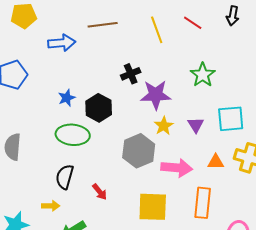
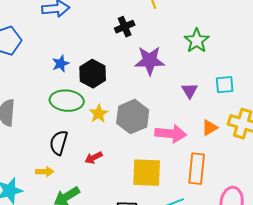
black cross: (131, 74) -> (125, 27), moved
cyan square: (231, 119) -> (225, 85), size x0.7
yellow star: (164, 126) -> (99, 114), moved
orange triangle: (216, 162) -> (210, 128), turned -30
red arrow: (100, 192) -> (94, 158), turned 102

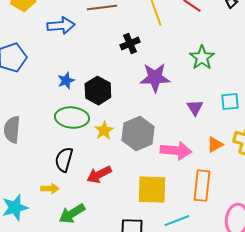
red arrow: (94, 158) -> (99, 175), size x1.4

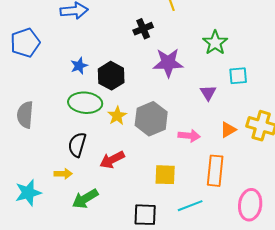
cyan square: (230, 102) -> (238, 76), moved
pink arrow: (176, 151) -> (189, 136), size x0.7
yellow square: (152, 190) -> (165, 175), size x0.7

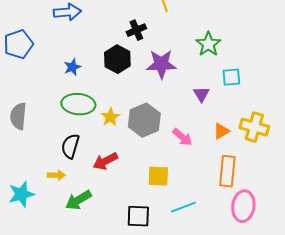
black hexagon: (111, 76) -> (117, 59), moved
pink arrow: (189, 136) -> (182, 137), turned 35
orange rectangle: (215, 171) -> (227, 171), moved

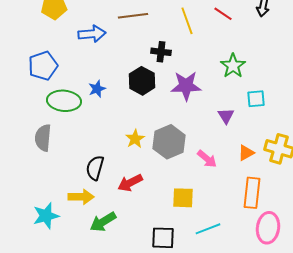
black cross: (136, 30) -> (161, 52), turned 30
green ellipse: (78, 104) -> (64, 101), moved
yellow arrow: (56, 175) -> (81, 197), size x1.4

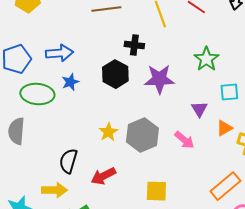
blue arrow: (92, 34) -> (59, 53), moved
orange triangle: (246, 153) -> (224, 128), moved
pink arrow: (207, 159) -> (184, 140), moved
orange rectangle: (252, 193) -> (225, 186), turned 44

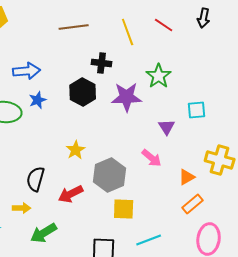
green star: (206, 59) -> (159, 76), moved
orange triangle: (224, 128) -> (187, 177), moved
gray hexagon: (142, 135) -> (110, 175), moved
orange rectangle: (225, 186) -> (193, 204), size x0.7
yellow arrow: (54, 190) -> (22, 208), size x0.7

